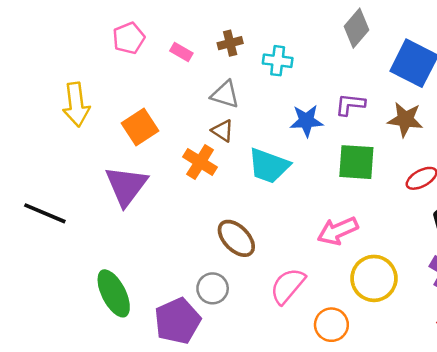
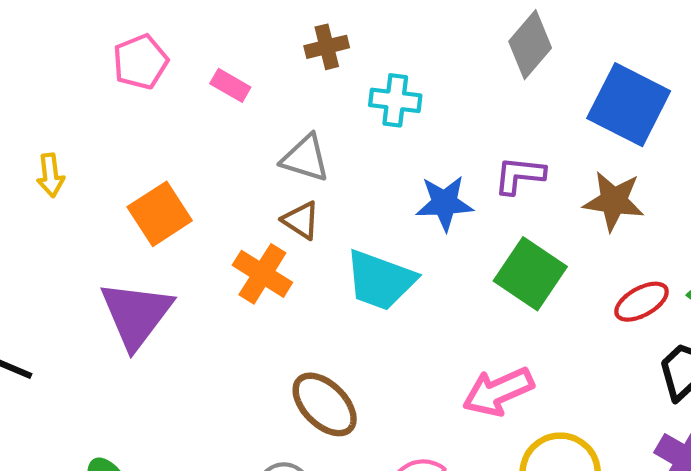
brown cross: (230, 43) -> (327, 47), moved
yellow arrow: (76, 104) -> (50, 175), size x0.6
green square: (356, 162) -> (530, 274), turned 30

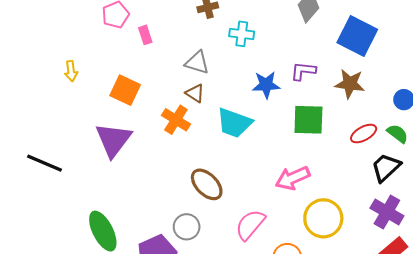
pink rectangle: (230, 85) -> (145, 35), moved, turned 42
orange square: (160, 214) -> (125, 90), turned -32
green square: (530, 274) -> (308, 120), turned -32

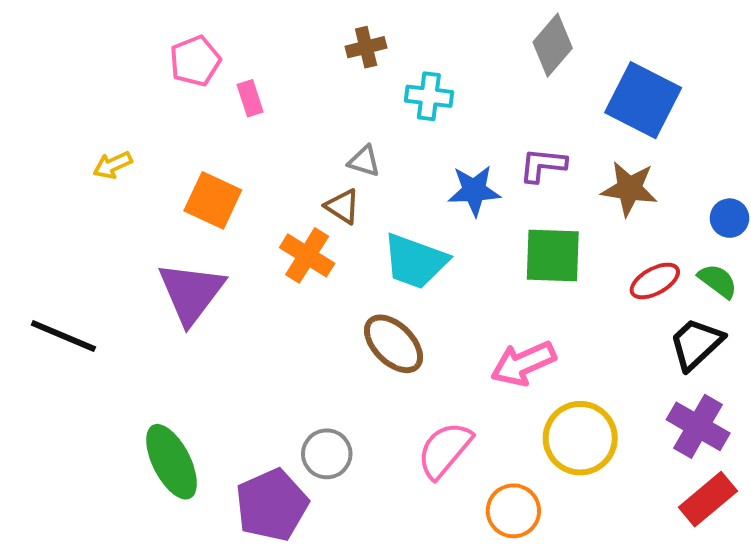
gray triangle: (197, 63) -> (364, 161), moved, size x0.7
yellow arrow: (71, 71) -> (113, 165), turned 72
brown ellipse: (207, 184) -> (394, 344), moved

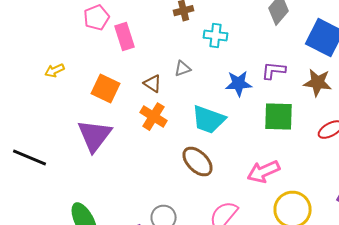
pink rectangle: (250, 98) -> (125, 37), size x1.5
gray triangle: (364, 161) -> (183, 69), turned -36
brown triangle: (342, 206) -> (153, 84), moved

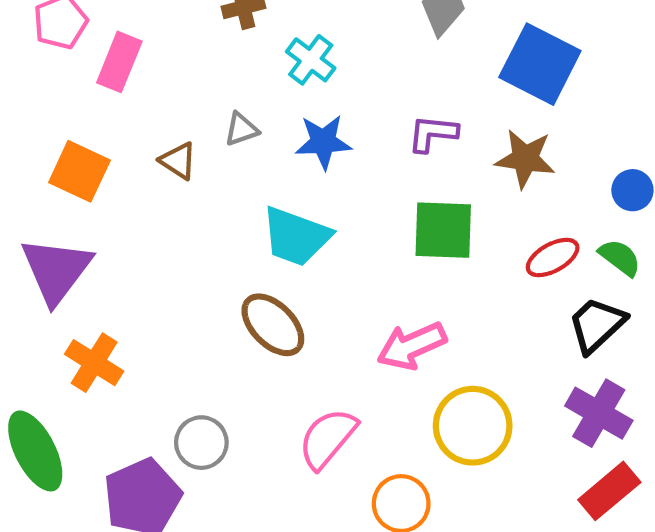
cyan cross: (216, 36) -> (311, 60), turned 30
pink rectangle: (125, 37) -> (119, 62), turned 40
blue star: (239, 84) -> (323, 142), moved
orange cross: (154, 117) -> (94, 363), moved

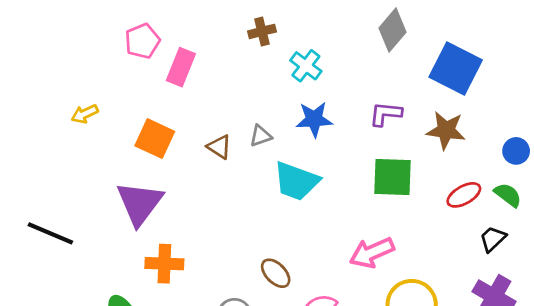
gray triangle: (241, 129) -> (261, 136), moved
brown triangle: (178, 161) -> (219, 147), moved
brown ellipse: (273, 325) -> (276, 273), moved, size x0.7
black trapezoid: (597, 325) -> (493, 239), size x0.7
orange cross: (94, 363) -> (164, 264), turned -30

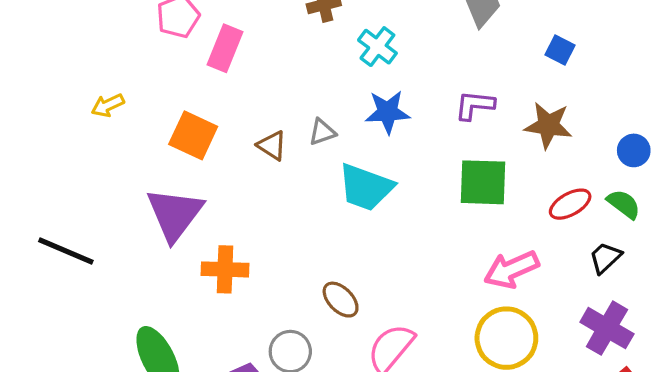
blue square: (456, 69) -> (560, 50), size x0.5
pink arrow: (372, 253) -> (511, 269), moved
orange cross: (164, 264) -> (225, 269), moved

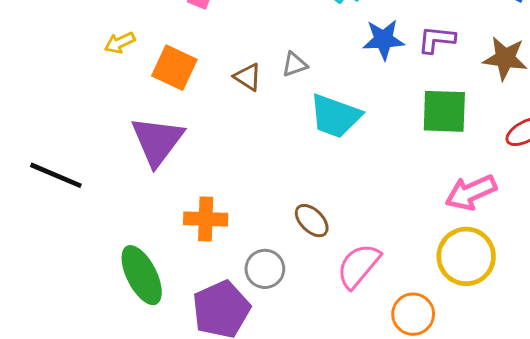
yellow arrow: (108, 105) -> (120, 43), moved
blue star: (387, 112) -> (383, 40), moved
orange cross: (225, 269) -> (206, 219), moved

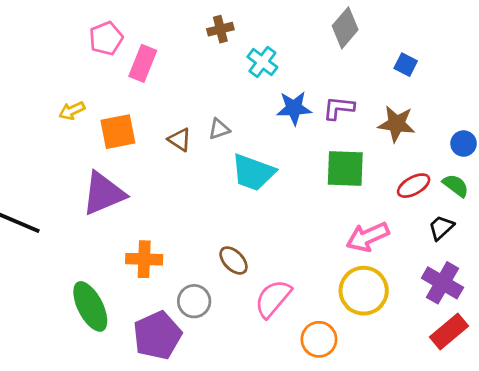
orange square: (174, 68) -> (118, 132), turned -36
purple triangle: (157, 141) -> (103, 193), turned 30

